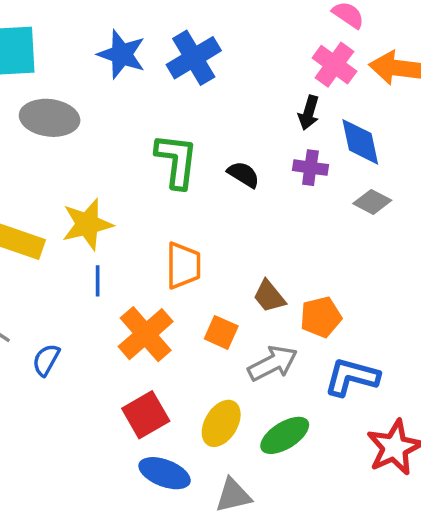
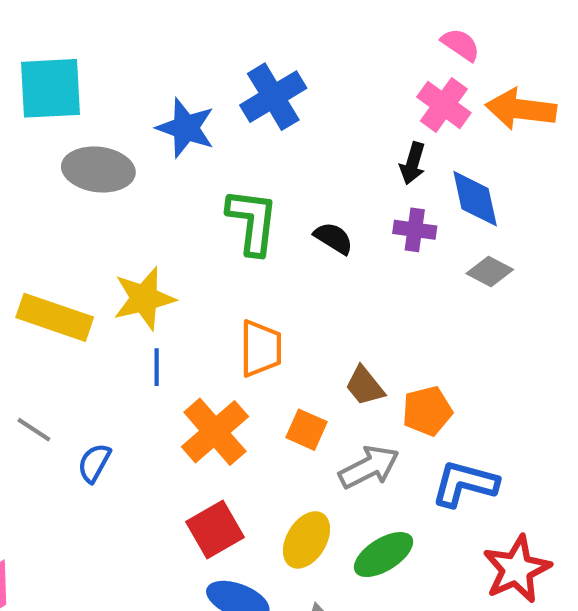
blue star: (122, 54) -> (186, 128), moved

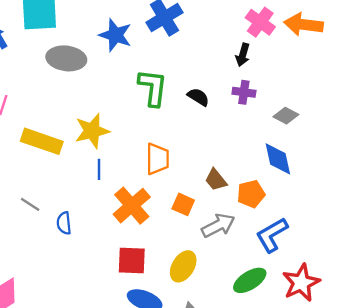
blue diamond: (475, 199) -> (278, 159), moved
blue semicircle: (94, 463) -> (64, 223), turned -35
blue L-shape: (465, 484) -> (272, 235), turned -45
red square: (215, 530) -> (132, 261), turned 32
green ellipse: (384, 555) -> (250, 280), moved

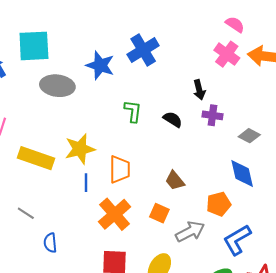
black arrow: (243, 55) -> (199, 90), moved, turned -30
green L-shape: (153, 88) -> (133, 111), size x0.7
orange trapezoid: (157, 159) -> (120, 169), moved
brown trapezoid: (216, 180) -> (175, 181), moved
blue semicircle: (64, 223) -> (50, 243), moved

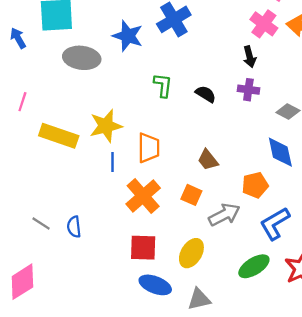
black arrow: (199, 90) -> (250, 57), moved
gray line: (26, 213) -> (41, 223), moved

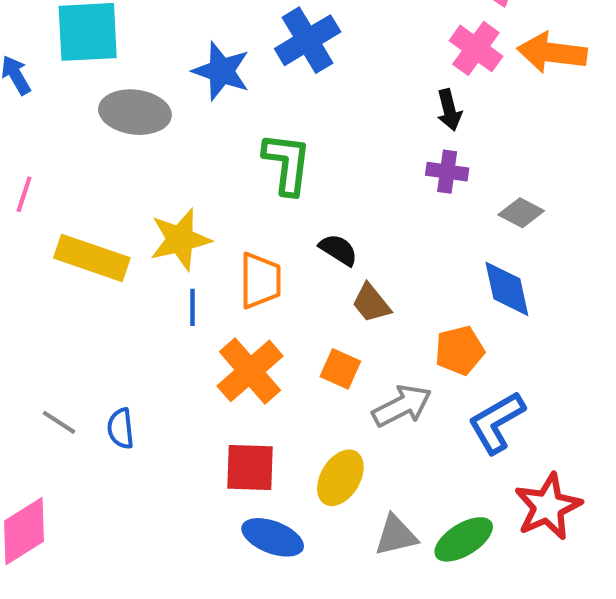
green L-shape: (163, 85) -> (287, 163), size x1.4
black semicircle: (206, 94) -> (338, 250), moved
green ellipse: (254, 266) -> (464, 539), moved
gray triangle: (199, 299) -> (396, 535), moved

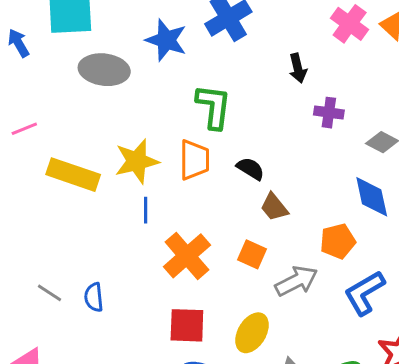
black arrow: (449, 110) -> (298, 68), moved
pink line: (24, 194) -> (24, 129), turned 50
orange trapezoid: (260, 281) -> (194, 160), moved

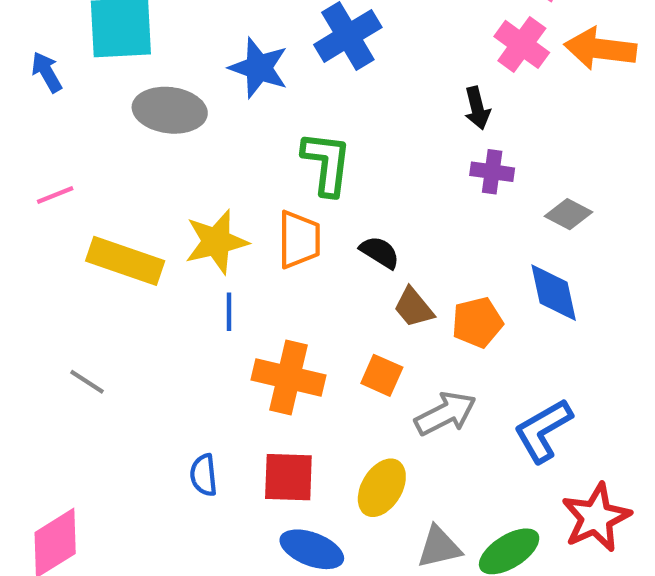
black arrow: (298, 68) -> (477, 108), moved
orange pentagon: (338, 241) -> (477, 322), moved
orange cross: (187, 256) -> (288, 377), turned -36
gray line: (49, 293) -> (87, 382), moved
blue semicircle: (94, 297) -> (204, 475), moved

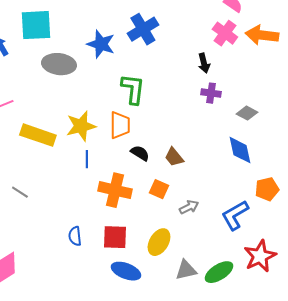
black semicircle: (380, 252) -> (140, 153), moved
orange pentagon: (477, 322) -> (267, 189), moved
gray arrow: (445, 414) -> (189, 207), size x0.7

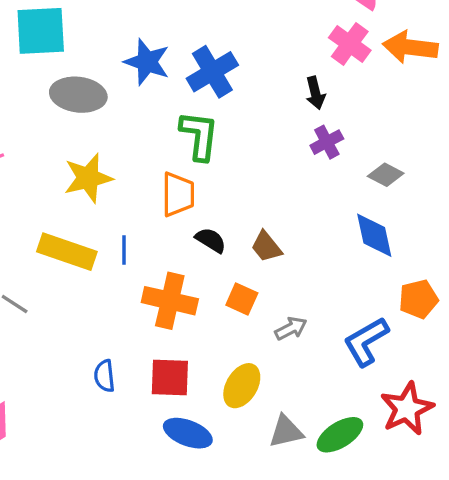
blue cross: (143, 29) -> (212, 72), moved
purple cross: (211, 93) -> (327, 142), turned -36
yellow star: (81, 126) -> (88, 178), moved
yellow rectangle: (38, 135) -> (67, 252), moved

